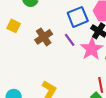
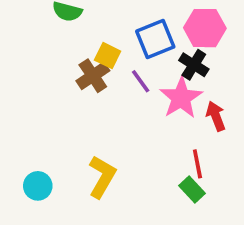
yellow square: (14, 26) -> (108, 56), moved

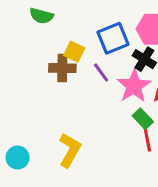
brown cross: (93, 76) -> (62, 68), turned 35
green rectangle: (192, 190) -> (143, 119), moved

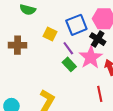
brown cross: (62, 68) -> (18, 45), moved
green rectangle: (143, 119) -> (69, 64), moved

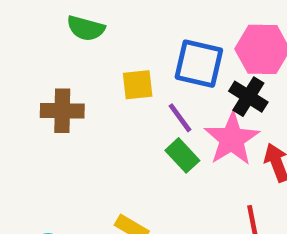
blue square: (76, 25) -> (199, 64), turned 35
yellow square: (50, 34) -> (138, 85), turned -32

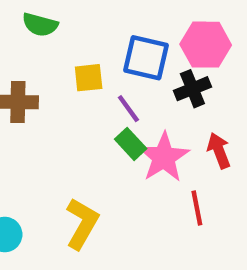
black cross: (248, 97) -> (192, 89), turned 36
pink star: (232, 139) -> (164, 157), moved

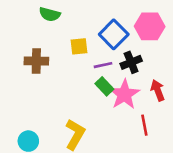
blue square: (146, 58) -> (114, 34), turned 32
black cross: (192, 89) -> (131, 62), moved
purple line: (128, 109) -> (103, 65), turned -66

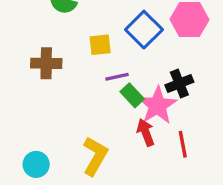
black cross: (131, 62) -> (179, 84), moved
purple line: (103, 65) -> (117, 77), moved
red arrow: (158, 90) -> (146, 132), moved

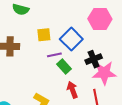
blue square: (144, 30) -> (71, 39), moved
pink star: (157, 105) -> (104, 73), moved, turned 30

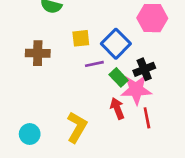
green rectangle: (64, 67) -> (119, 77), moved
pink star: (104, 73) -> (136, 90), moved

